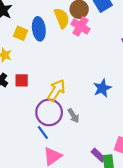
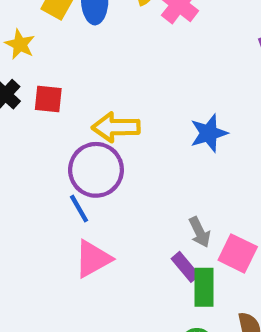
yellow arrow: (56, 90) -> (116, 127), turned -130
gray arrow: (73, 116) -> (200, 232), moved

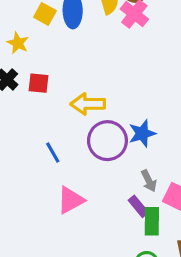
blue star: (209, 133) -> (142, 133), moved
purple circle: (96, 170) -> (107, 141), moved
blue line: (79, 209) -> (53, 153), moved

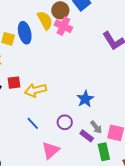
yellow arrow: (88, 104) -> (36, 90), moved
purple circle: (107, 141) -> (65, 122), moved, size x0.6
purple rectangle: (138, 206) -> (87, 136), moved

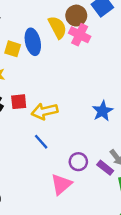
blue star: (85, 99) -> (103, 111), moved
purple circle: (65, 122) -> (78, 162), moved
blue line: (33, 123) -> (41, 142), moved

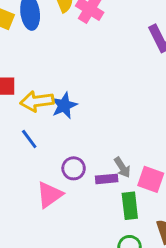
blue star: (103, 111) -> (64, 105), moved
purple rectangle: (105, 168) -> (107, 179), turned -49

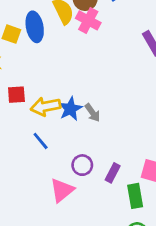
gray arrow: (122, 167) -> (92, 113), moved
purple rectangle: (107, 179) -> (113, 173), turned -54

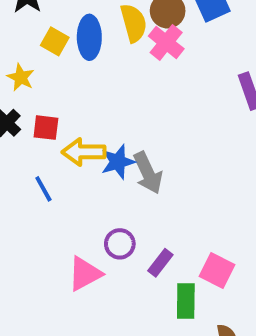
gray arrow: (92, 113) -> (148, 173), size x1.5
blue line: (41, 141) -> (43, 189), moved

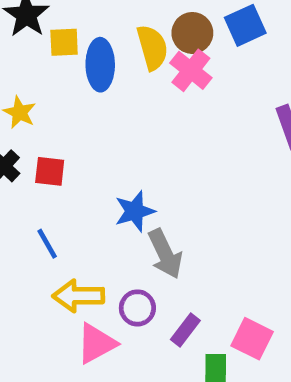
yellow square: (55, 41) -> (64, 42), moved, turned -32
yellow arrow: (84, 152) -> (78, 296), moved
gray arrow: (148, 173) -> (165, 254), moved

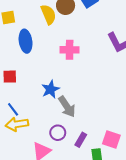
blue ellipse: (100, 65) -> (26, 41), moved
pink cross: (191, 70) -> (70, 50), moved, turned -30
yellow arrow: (78, 296) -> (17, 124), moved

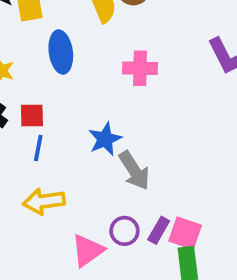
blue line: (13, 109) -> (38, 148), moved, turned 48
purple circle: (58, 133) -> (124, 231), moved
pink square: (111, 139) -> (185, 233), moved

